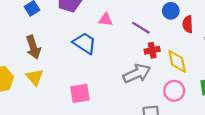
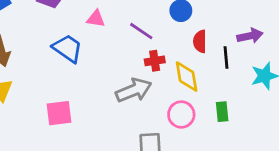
red semicircle: (188, 24) -> (200, 41), moved

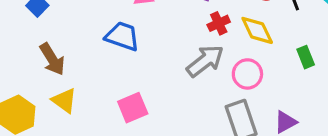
pink circle: (181, 115) -> (247, 74), moved

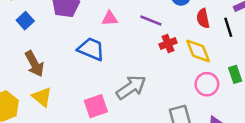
gray arrow: (205, 61) -> (131, 87), moved
pink circle: (247, 74) -> (207, 84), moved

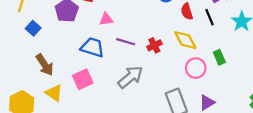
purple line: (151, 21) -> (126, 42), moved
red cross: (168, 43) -> (154, 45), moved
pink square: (96, 106) -> (83, 79), moved

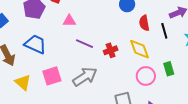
blue trapezoid: (92, 47) -> (35, 44), moved
pink square: (83, 79) -> (52, 76), moved
yellow triangle: (54, 93) -> (23, 82), moved

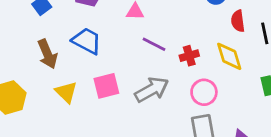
pink circle: (146, 76) -> (204, 92), moved

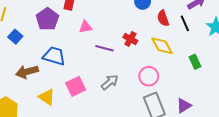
brown arrow: (47, 54) -> (27, 72), turned 110
red cross: (189, 56) -> (130, 39), moved, turned -32
gray arrow: (152, 90) -> (110, 82), size x0.7

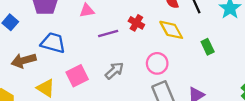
purple line: (104, 48) -> (108, 34), turned -30

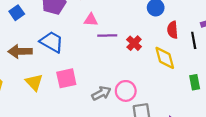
purple line: (108, 34) -> (107, 35), moved
pink circle: (157, 63) -> (126, 91), moved
gray arrow: (114, 71) -> (101, 93), moved

